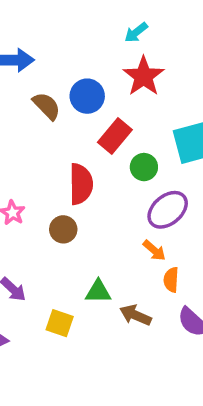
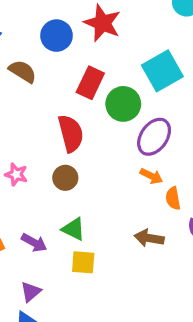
blue circle: (87, 96) -> (57, 36), moved
green circle: (144, 167) -> (123, 104), size x1.4
green triangle: (98, 292) -> (74, 229), moved, turned 40

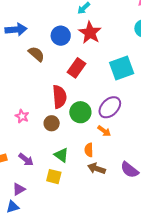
green circle: (123, 104) -> (80, 112), moved
orange semicircle: (173, 198) -> (89, 150), moved
green triangle: (74, 229) -> (61, 155), moved

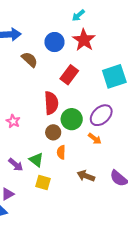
brown circle: (52, 123) -> (53, 132), moved
orange semicircle: (89, 150) -> (61, 152), moved
green triangle: (61, 155) -> (36, 160), moved

